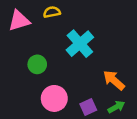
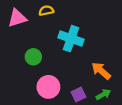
cyan cross: (80, 44) -> (71, 39), turned -30

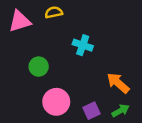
cyan cross: (71, 39) -> (83, 45), size x0.7

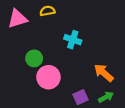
pink circle: (56, 102) -> (48, 77), moved

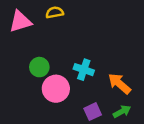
cyan cross: (73, 40) -> (84, 70), moved

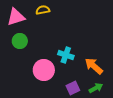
green circle: (39, 67) -> (20, 41), moved

